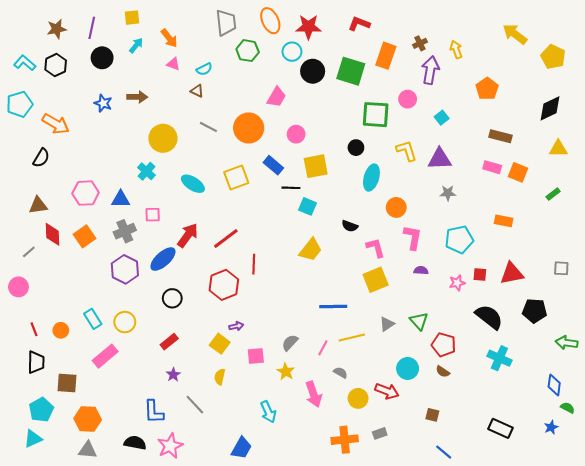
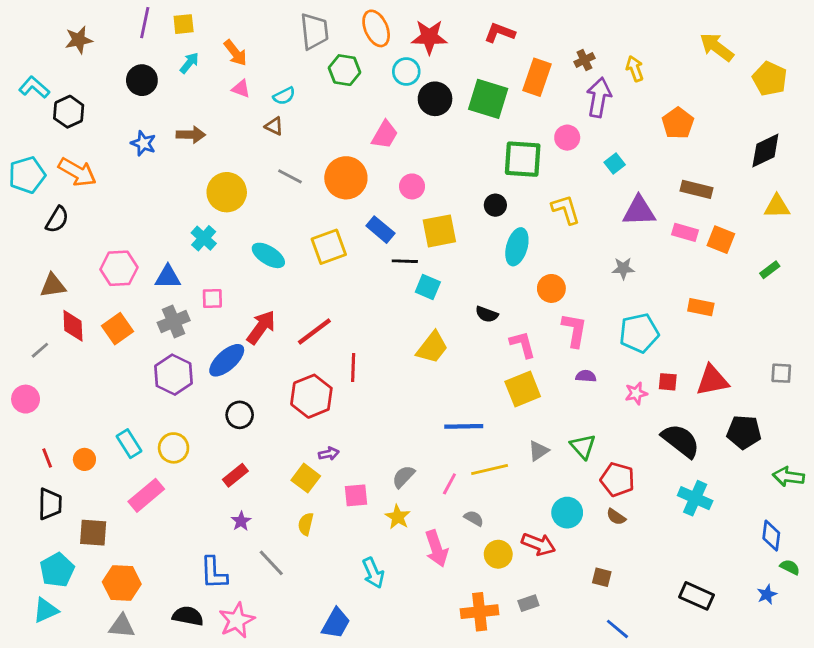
purple line: (92, 28) -> (145, 23), moved
black hexagon: (56, 65) -> (69, 112), moved
cyan pentagon: (20, 104) -> (27, 175), moved
purple triangle: (440, 159) -> (639, 211), moved

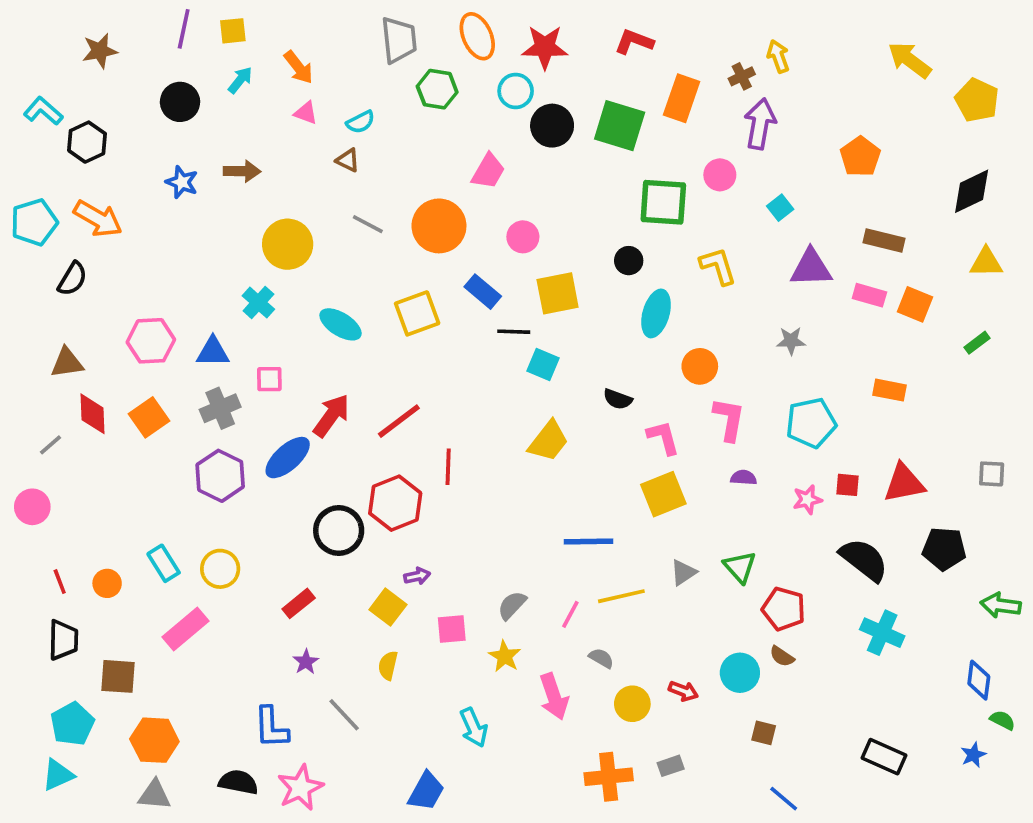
yellow arrow: (635, 69) -> (778, 56), moved
black circle: (240, 415) -> (339, 531), moved, size x1.4
cyan circle: (567, 513) -> (740, 673), moved
red arrow: (538, 544) -> (683, 691), size x0.7

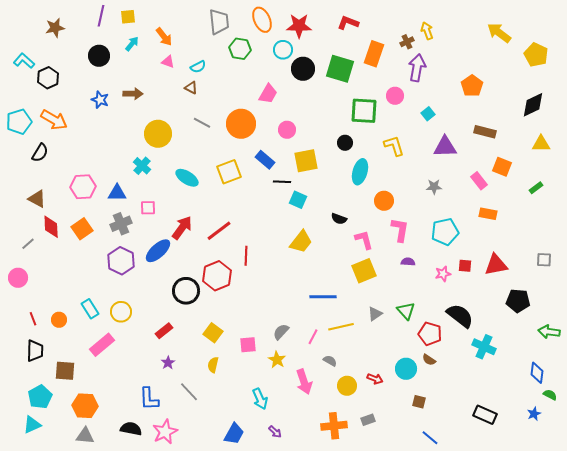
pink rectangle: (869, 295) -> (479, 181), moved, turned 36
brown triangle: (67, 363) -> (37, 199), turned 36
black semicircle: (864, 560) -> (460, 316), moved
purple arrow: (417, 576) -> (275, 432), moved, turned 56

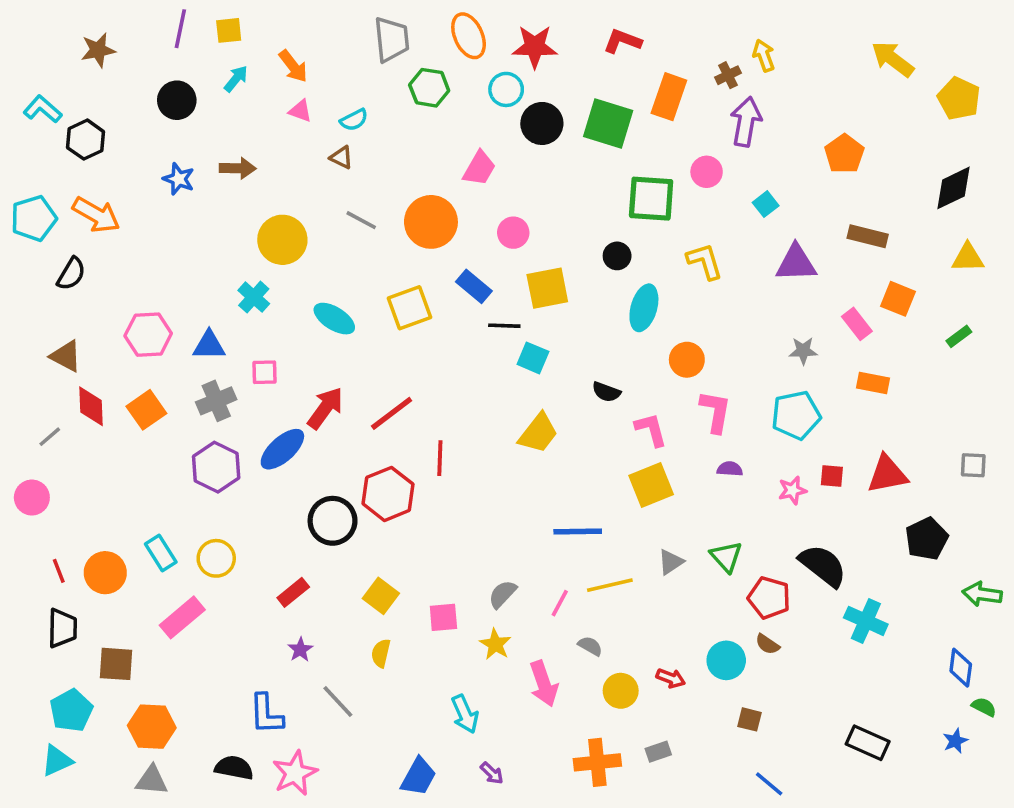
gray star: (434, 187) -> (803, 351), moved
black pentagon: (518, 301) -> (927, 539), turned -30
orange circle: (59, 320) -> (105, 573), size x1.5

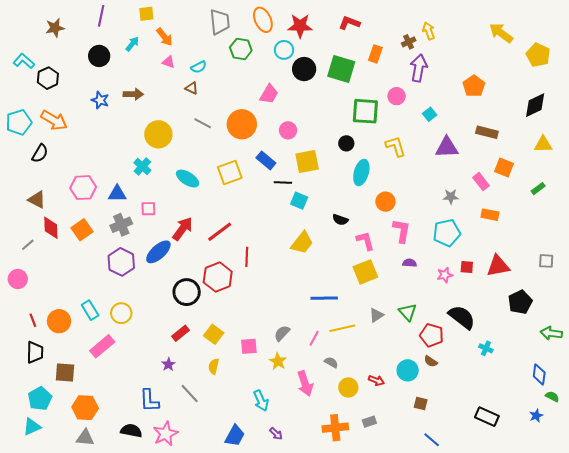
yellow square: (229, 30) -> (146, 14), moved
orange rectangle: (669, 97) -> (375, 54), size x0.7
red rectangle: (293, 592) -> (181, 333), moved
cyan cross: (866, 621) -> (486, 348), size x0.6

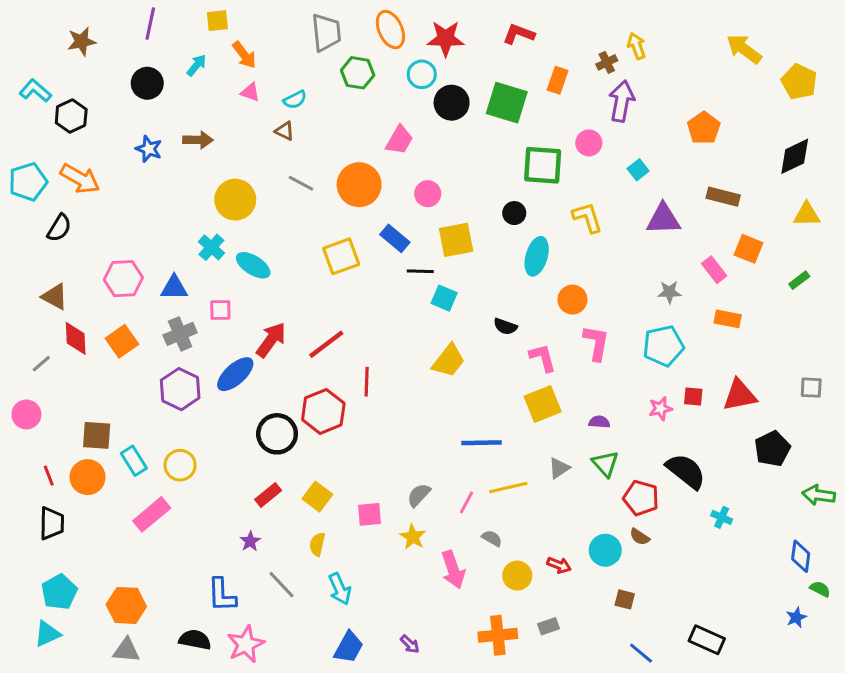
cyan ellipse: (188, 179) -> (253, 265), moved
purple semicircle: (410, 263) -> (599, 422), moved
brown square: (65, 372) -> (97, 435), moved
cyan arrow: (261, 401) -> (340, 589), moved
black rectangle: (487, 417) -> (707, 640), moved

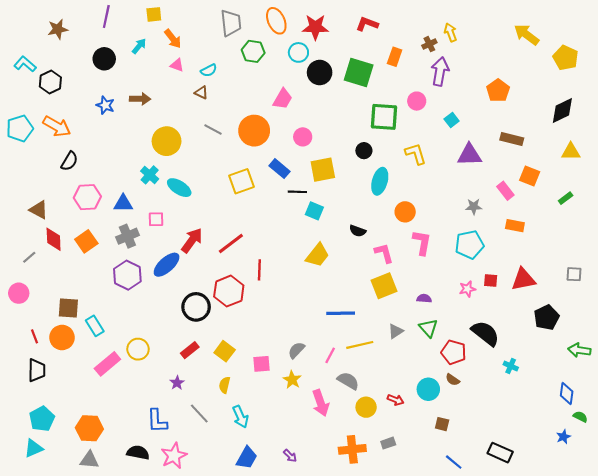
black semicircle: (59, 228) -> (69, 161), moved
yellow circle: (180, 465) -> (138, 349), moved
gray semicircle: (492, 538) -> (348, 381), size x1.5

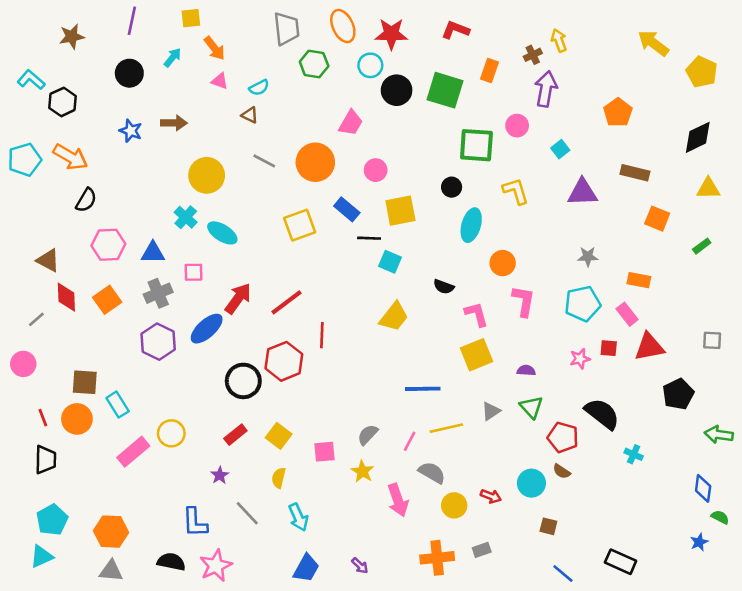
pink rectangle: (505, 191) -> (627, 314), moved

